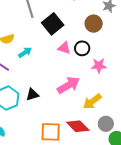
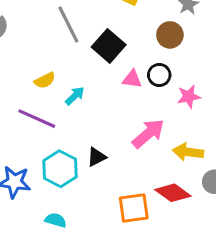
yellow arrow: (92, 102) -> (188, 152), turned 54

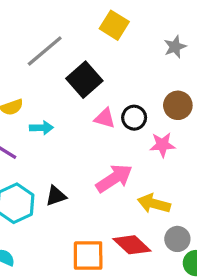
gray line: (68, 24) -> (45, 51), turned 69
brown circle: (170, 35) -> (178, 105), moved
cyan arrow: (75, 96) -> (41, 128), turned 35

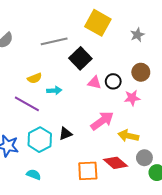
yellow square: (114, 25) -> (98, 23), size x1.4
gray line: (45, 51) -> (54, 41), turned 30

